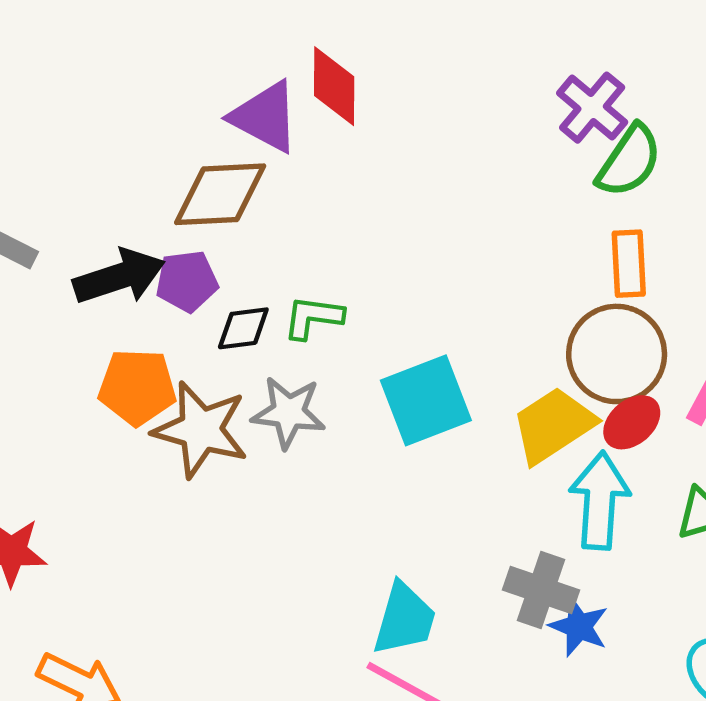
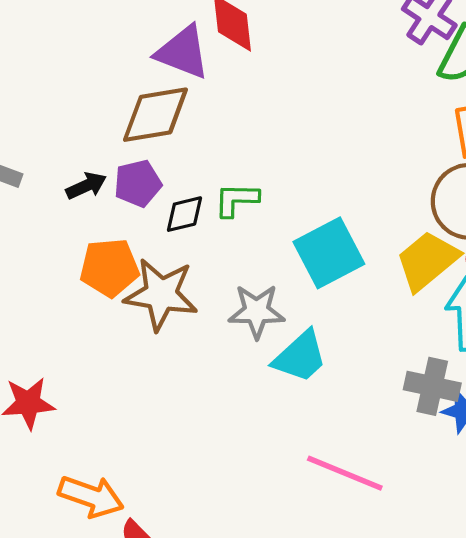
black arrow: (119, 277) -> (86, 186), size x0.6
gray star: (289, 412) -> (257, 311), moved
cyan trapezoid: (404, 619) -> (300, 357), moved, turned 38

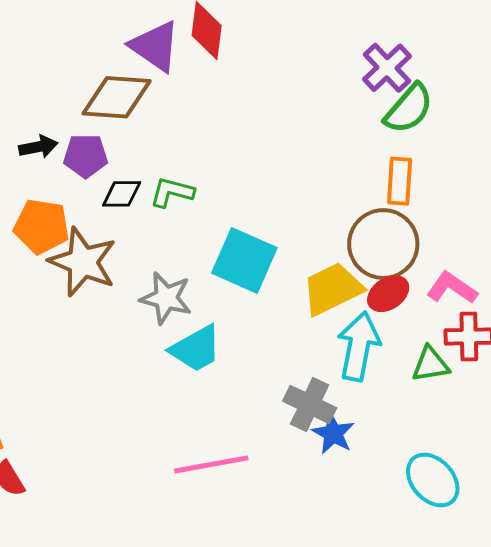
cyan square: (329, 253) -> (244, 260), turned 38
pink line: (345, 473) -> (211, 464), turned -46

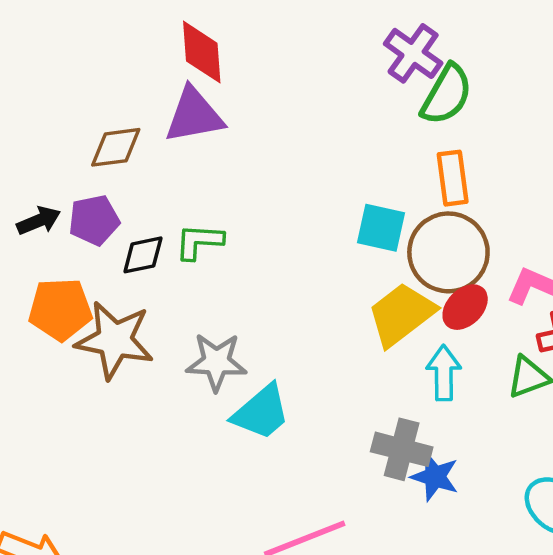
purple triangle: (155, 46) -> (194, 115), moved, turned -34
brown diamond: (117, 97) -> (116, 147), size x0.7
cyan square: (244, 260) -> (381, 228), moved, size x0.7
cyan arrow: (359, 346) -> (444, 373), size x0.7

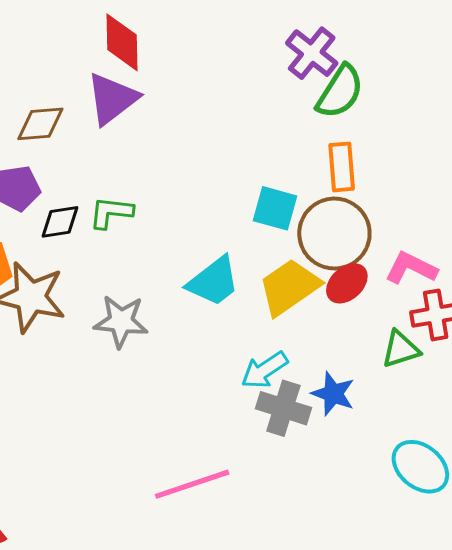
purple triangle: (194, 115) -> (112, 99), turned -30
cyan arrow: (444, 373) -> (265, 370), moved, turned -126
cyan trapezoid: (261, 412) -> (213, 281), moved
blue star: (435, 477) -> (333, 394), moved

